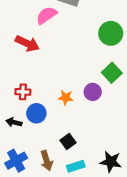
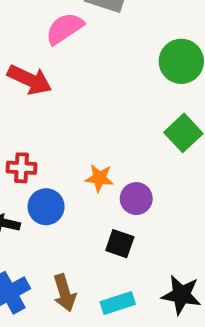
purple circle: (93, 92) -> (136, 199), moved
black square: (68, 141) -> (120, 244), moved, turned -35

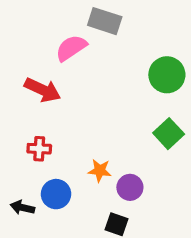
red cross: (21, 168) -> (39, 149), moved

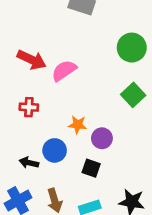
pink semicircle: (71, 48) -> (64, 71), moved
blue circle: (56, 194) -> (55, 150), moved
black arrow: (22, 208) -> (29, 163), moved

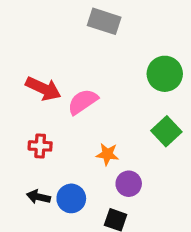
orange star: (78, 125) -> (107, 154), moved
black arrow: (29, 163) -> (38, 197), moved

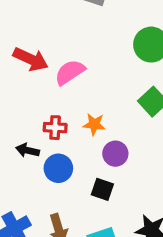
red cross: (40, 146) -> (55, 128), moved
black arrow: (38, 197) -> (27, 150), moved

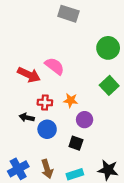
red arrow: (31, 59) -> (29, 75), moved
pink semicircle: (70, 72) -> (55, 66), turned 72

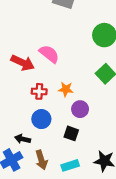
black arrow: (27, 117) -> (23, 139), moved

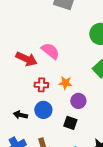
black arrow: (23, 139) -> (20, 115), moved

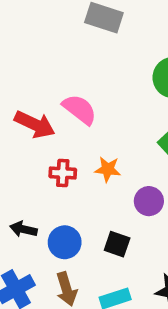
purple circle: (78, 101) -> (149, 201), moved
blue circle: (43, 110) -> (65, 242), moved

